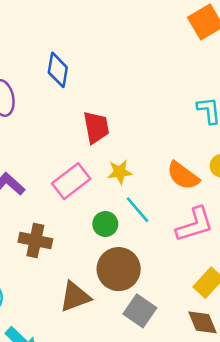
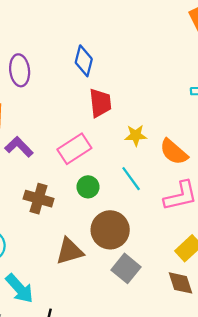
blue diamond: (58, 70) -> (84, 61), moved
yellow star: (120, 172) -> (136, 135), moved
green circle: (105, 224) -> (88, 187), moved

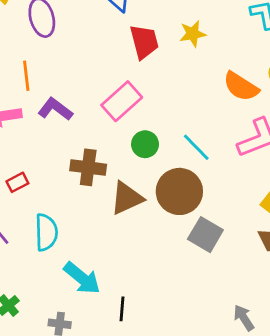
yellow star: (136, 135) -> (193, 34), moved
cyan line: (131, 179) -> (196, 147), moved
brown triangle: (70, 251) -> (127, 198), moved

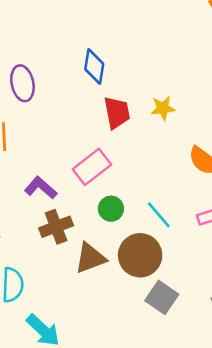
purple L-shape: (55, 109) -> (41, 188), moved
brown cross: (88, 167) -> (56, 227), turned -32

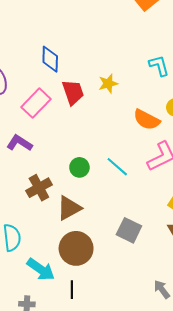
pink rectangle: (92, 167) -> (36, 103), moved
purple L-shape: (41, 188) -> (19, 143), moved
brown circle: (140, 255) -> (76, 248), moved

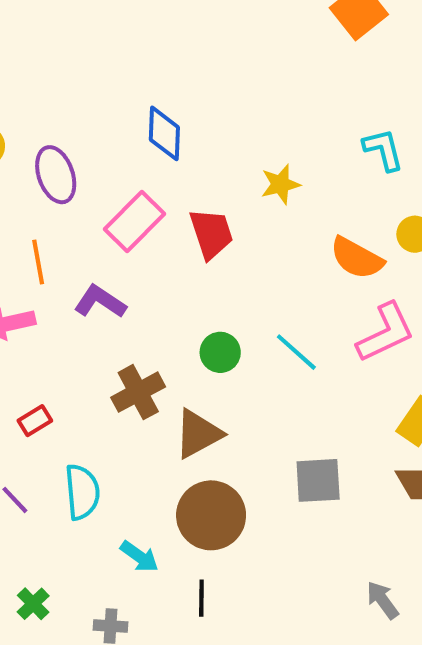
red trapezoid: (73, 92) -> (211, 234), moved
gray square: (129, 230) -> (318, 480), turned -30
cyan arrow: (41, 269) -> (139, 557), size x0.7

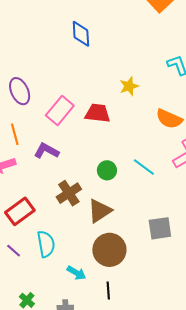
blue diamond: (164, 133) -> (81, 34), moved
red trapezoid: (211, 234) -> (98, 113), turned -60
red rectangle: (35, 421) -> (20, 211), size x1.8

